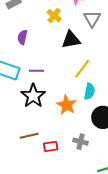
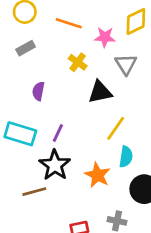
purple line: (37, 71) -> (58, 133), turned -64
brown line: (29, 136) -> (34, 192), moved

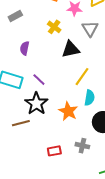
purple line: (58, 133) -> (39, 80), turned -72

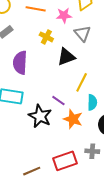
purple semicircle: (25, 48) -> (20, 63), size x1.6
purple line: (39, 80) -> (58, 101), moved
brown line: (21, 123) -> (32, 171), moved
red rectangle: (54, 151) -> (65, 161), size x1.6

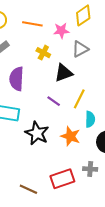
gray triangle: (82, 33) -> (80, 49), turned 42
purple line: (58, 101) -> (54, 101), moved
brown line: (32, 171) -> (28, 189), turned 48

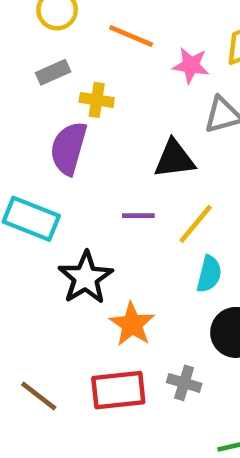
yellow cross: (43, 53) -> (97, 100), moved, turned -32
purple line: (54, 101) -> (138, 216), turned -48
orange star: (70, 136) -> (132, 324), moved

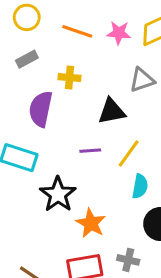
pink star: (191, 65) -> (119, 33), moved
yellow cross: (97, 100) -> (69, 77), moved

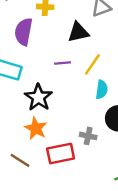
orange star: (91, 223) -> (36, 128), moved
gray cross: (128, 260) -> (88, 136), moved

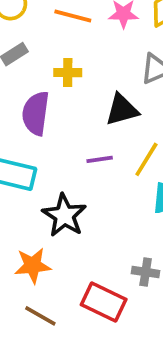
orange star: (36, 128) -> (33, 266), moved, turned -30
red rectangle: (61, 154) -> (104, 302), turned 40

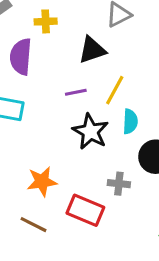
black star: (64, 215) -> (90, 132), moved
orange star: (33, 266) -> (42, 182), moved

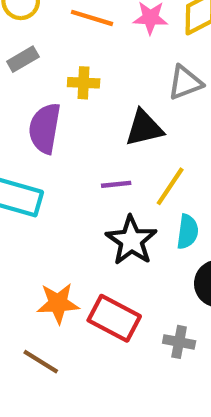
gray cross: (119, 184) -> (179, 342), moved
red rectangle: (85, 210) -> (114, 318), moved

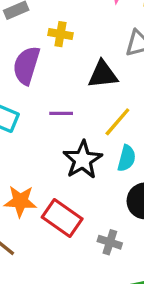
purple line: (116, 184) -> (61, 113), moved

